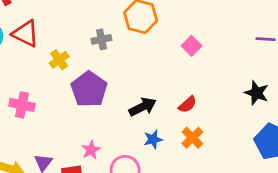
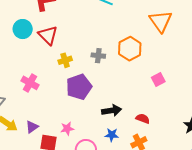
red semicircle: (187, 105) -> (143, 119), turned -136

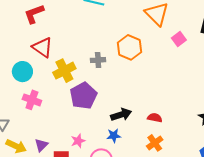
cyan circle: (23, 29) -> (22, 72), moved
yellow cross: (65, 60) -> (64, 71), size x1.5
pink square: (158, 80) -> (179, 39), moved
blue star: (112, 135) -> (114, 136), moved

